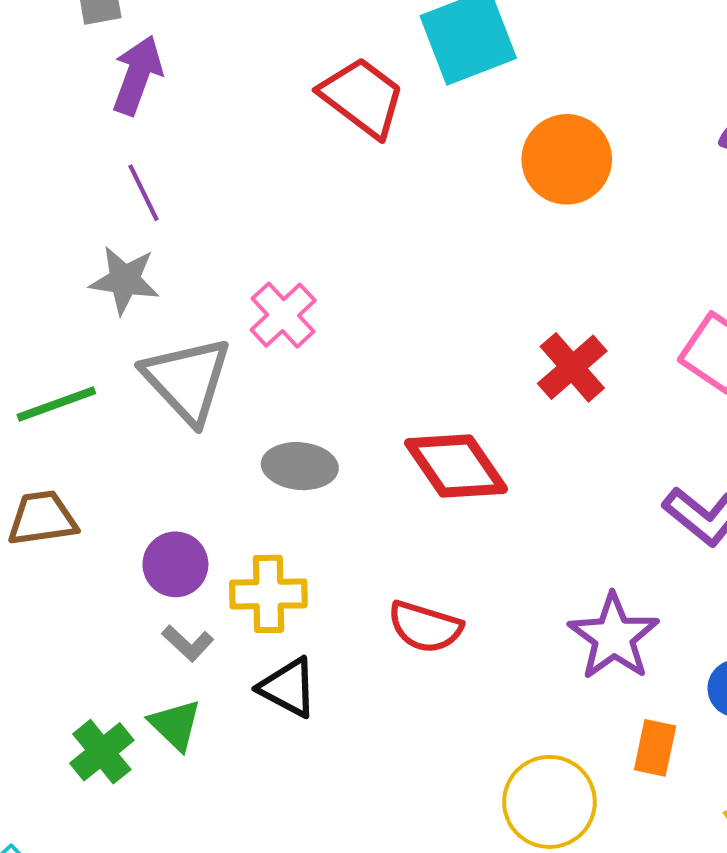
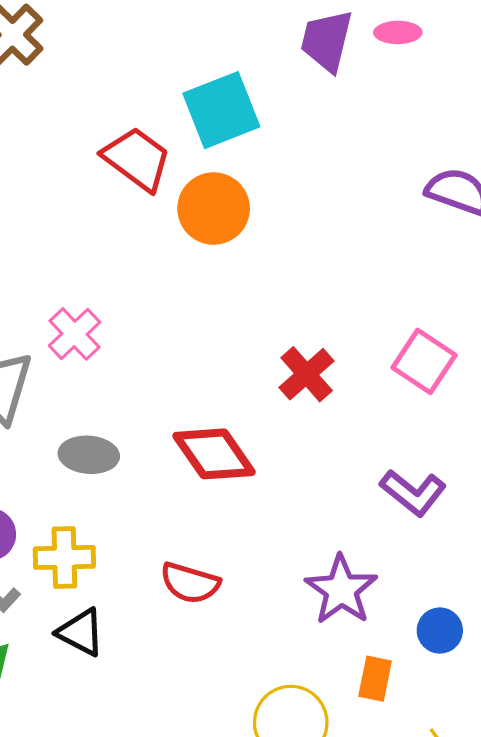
orange circle: (567, 159) -> (214, 209), moved

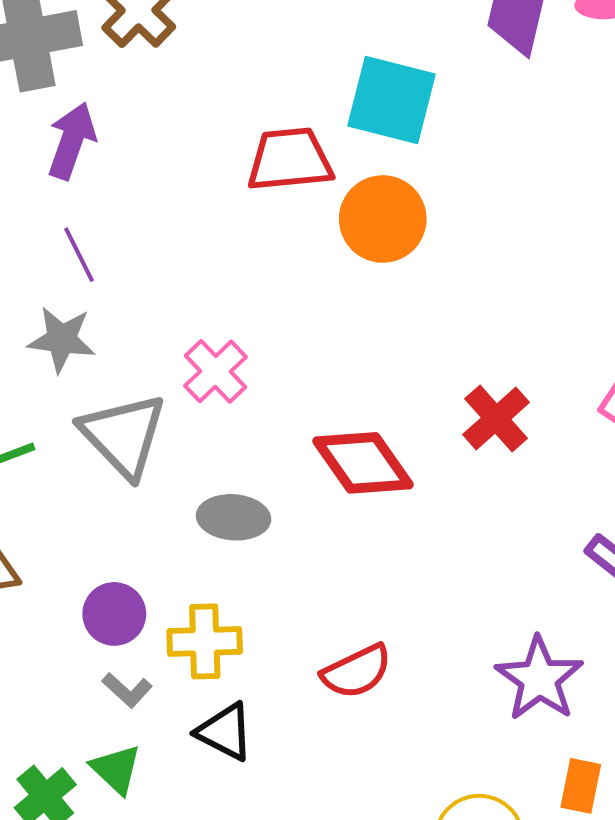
cyan square: (221, 110) -> (391, 100), turned 36
red trapezoid: (137, 159) -> (290, 160), turned -42
red diamond: (214, 454) -> (363, 463), moved
red semicircle: (190, 583) -> (357, 671), turned -42

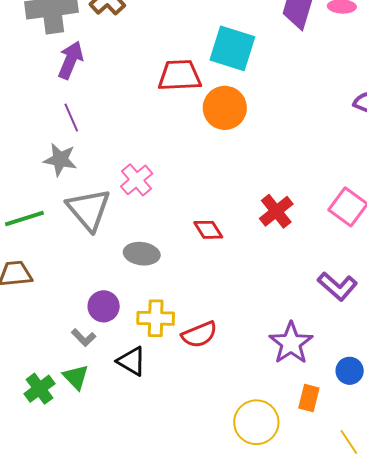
red diamond: (363, 463) -> (208, 230), size x0.6
purple circle: (114, 614) -> (104, 306), moved
yellow cross: (205, 641) -> (156, 318), moved

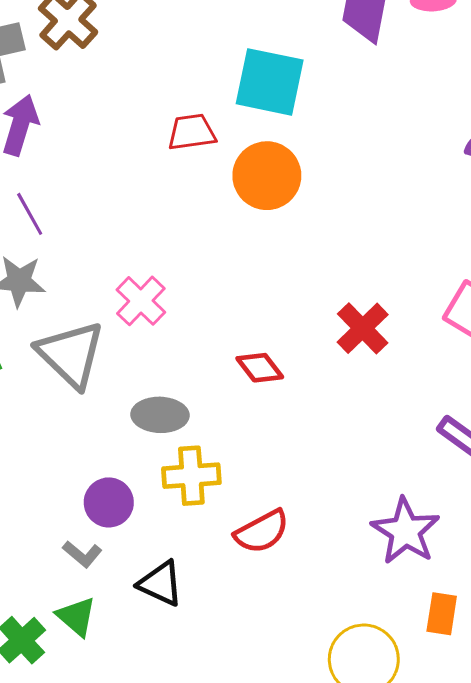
red trapezoid: (180, 75) -> (192, 132), size x0.7
yellow cross: (156, 318) -> (191, 476), moved

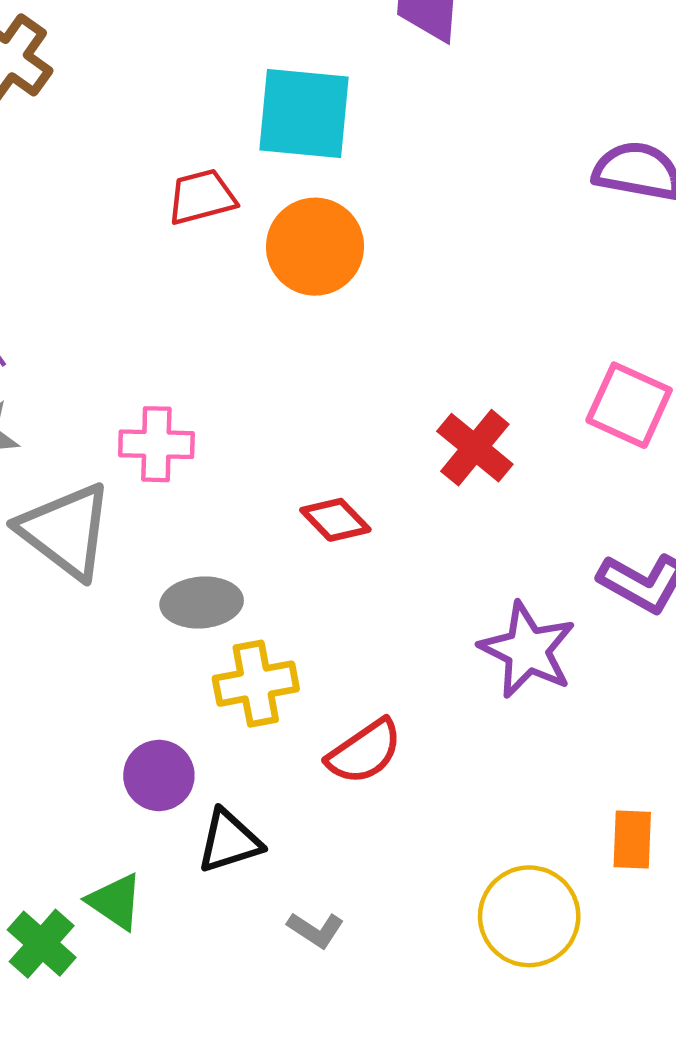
pink cross: (141, 301) -> (156, 444), turned -36
purple circle: (109, 502) -> (159, 775), moved
purple star: (405, 531) -> (527, 650), moved
gray L-shape: (82, 554) -> (316, 930), moved
black triangle: (161, 583) -> (229, 841), turned -36

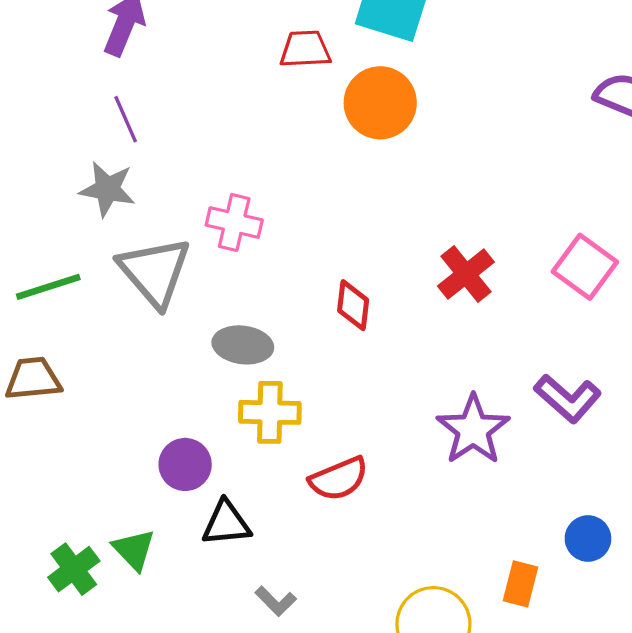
red diamond: (335, 520) -> (353, 305), turned 39

